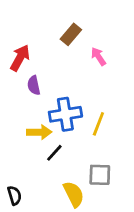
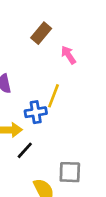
blue cross: (65, 114) -> (36, 112), size x0.7
yellow line: (98, 124) -> (53, 96), moved

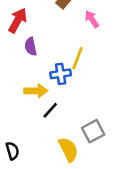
gray square: (70, 172) -> (93, 131), turned -30

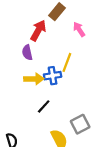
red arrow: (18, 20) -> (38, 30), moved
yellow arrow: (36, 91) -> (34, 79), moved

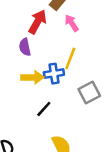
pink arrow: (79, 29) -> (72, 23), moved
gray square: (80, 124) -> (89, 93), moved

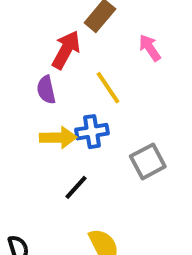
pink arrow: (72, 23) -> (150, 48), moved
yellow line: (70, 58) -> (108, 88), moved, turned -55

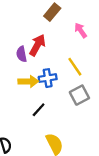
red arrow: (66, 50) -> (37, 45), moved
yellow line: (108, 88) -> (75, 67), moved

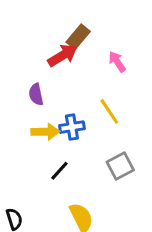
red arrow: (37, 45) -> (63, 55), moved, turned 30
gray square: (79, 95) -> (120, 166), moved

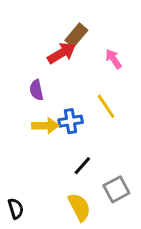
gray square: (120, 166) -> (116, 189), moved
black line: (59, 171) -> (82, 166), moved

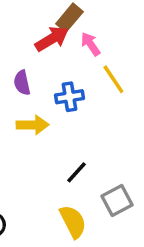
pink arrow: (113, 59) -> (91, 44), moved
yellow line: (106, 106) -> (113, 79), moved
blue cross: (71, 121) -> (69, 97), moved

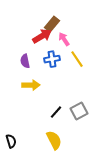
blue cross: (69, 97) -> (52, 59), moved
gray square: (117, 201) -> (79, 111), moved

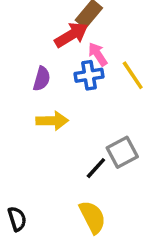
pink arrow: (64, 39) -> (98, 54), moved
purple semicircle: (25, 61) -> (42, 79), turned -152
gray square: (79, 111) -> (122, 152), moved

